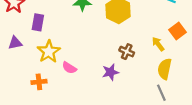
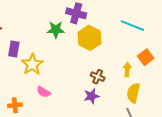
yellow arrow: (158, 44) -> (127, 69), turned 40
yellow star: (49, 52) -> (32, 64), moved
purple star: (110, 72) -> (91, 96), moved

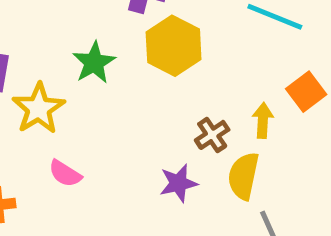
green star: (56, 30) -> (94, 63), moved, turned -30
brown cross: (98, 77) -> (212, 135), moved, turned 32
yellow semicircle: (133, 93) -> (243, 176), moved

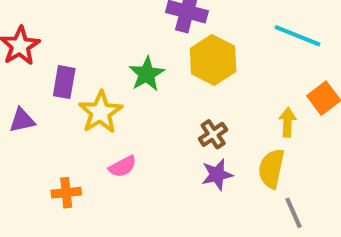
brown cross: (212, 135) -> (213, 134), moved
pink semicircle: (65, 174) -> (123, 167), turned -60

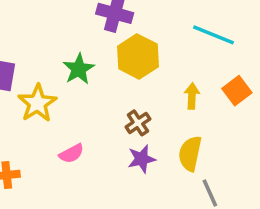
yellow arrow: (287, 122) -> (192, 96), moved
pink semicircle: (123, 167) -> (71, 154), moved

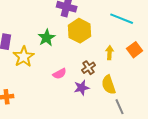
brown cross: (138, 123) -> (89, 68), moved
pink semicircle: (71, 154) -> (60, 74), moved
yellow semicircle: (190, 154) -> (109, 85), turned -30

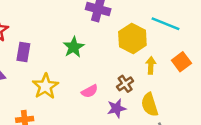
yellow hexagon: (80, 31) -> (132, 38), moved
yellow star: (24, 57) -> (45, 86), moved

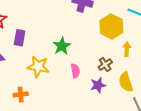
green star: (74, 47) -> (62, 46), moved
yellow star: (45, 86) -> (38, 67), turned -30
pink semicircle: (90, 91) -> (75, 71), turned -72

